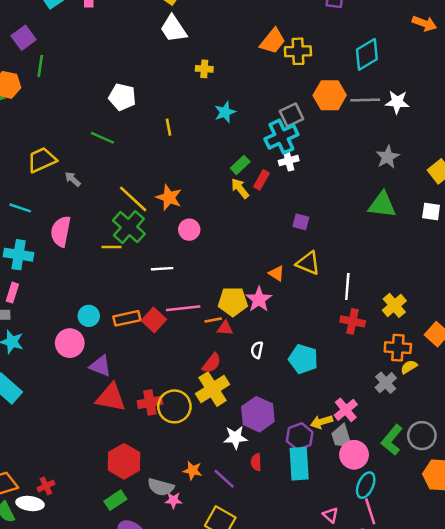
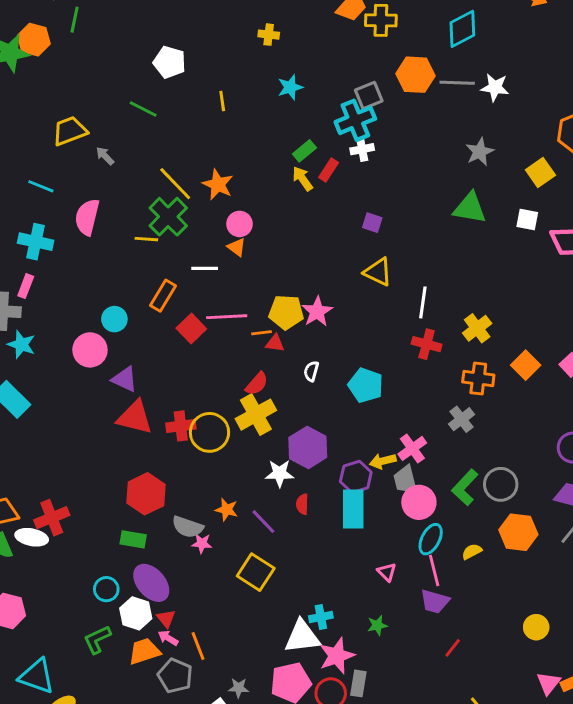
orange triangle: (277, 273) -> (237, 247), moved
orange rectangle: (127, 318) -> (163, 296), moved, turned -50
yellow semicircle: (409, 367) -> (472, 552), moved
red cross: (46, 486) -> (52, 518), size x1.6
green rectangle: (115, 500) -> (133, 539), turned 40

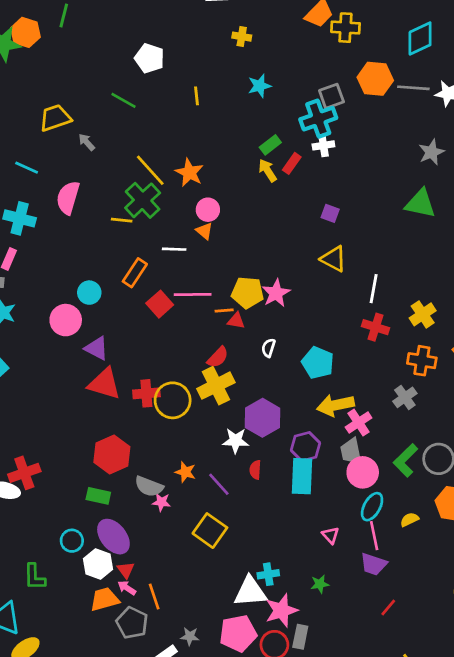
yellow arrow: (383, 461) -> (335, 405), moved, size x1.5
green L-shape: (97, 640) -> (35, 577), moved, turned -68

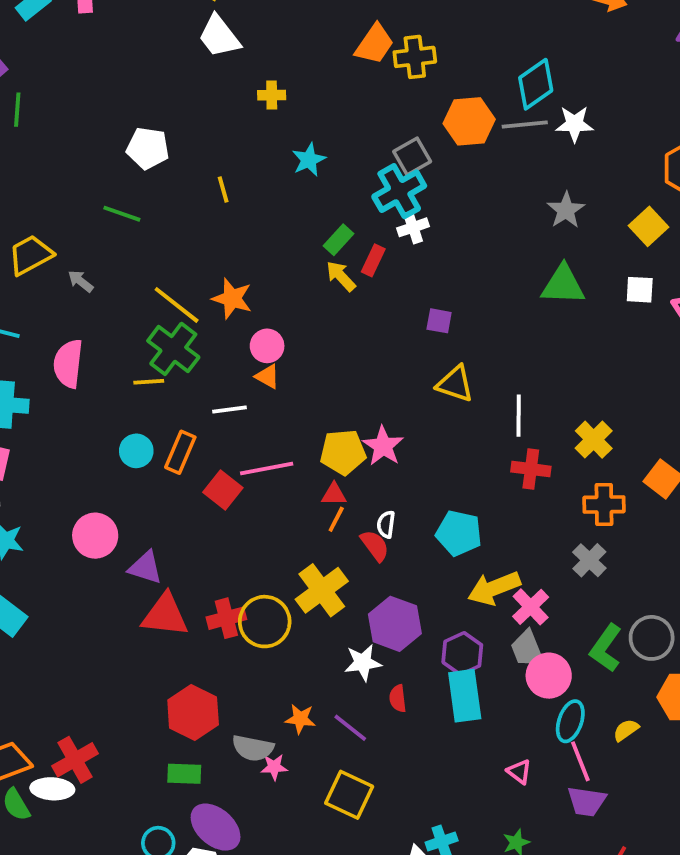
cyan diamond: (420, 38) -> (536, 84), moved
cyan circle: (89, 293) -> (136, 451), moved
orange line: (224, 311) -> (336, 519), moved, turned -48
red semicircle: (218, 357) -> (375, 546), moved, turned -70

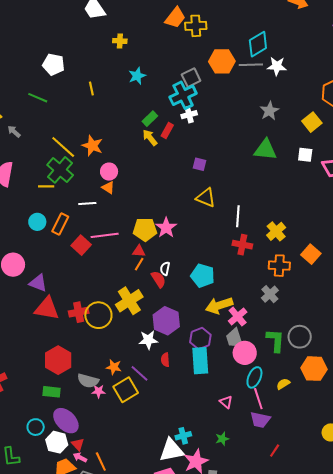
green L-shape: (606, 648) -> (275, 340), turned 145
yellow square: (349, 795) -> (126, 390), moved, turned 30

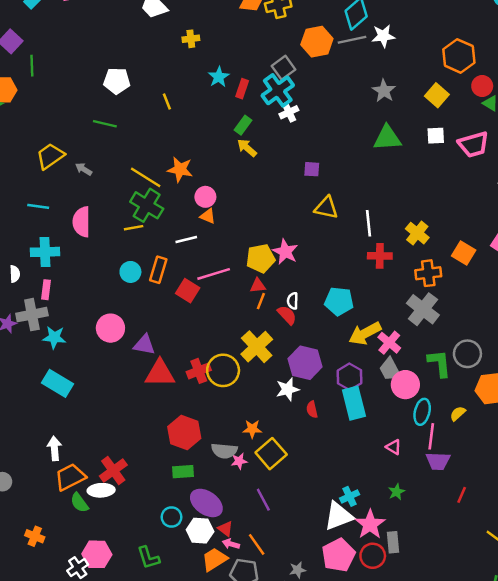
red rectangle: (167, 131) -> (242, 89), moved
gray cross: (270, 294) -> (423, 309), size x1.5
purple line: (139, 373) -> (263, 500), moved, turned 30
pink line: (258, 399) -> (431, 436), turned 35

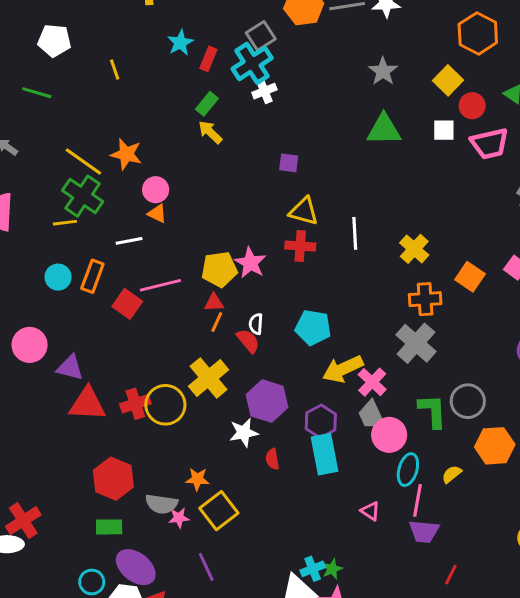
red circle: (482, 86) -> (472, 106), moved
red cross: (380, 256) -> (300, 246), moved
green star: (397, 492) -> (332, 569), moved

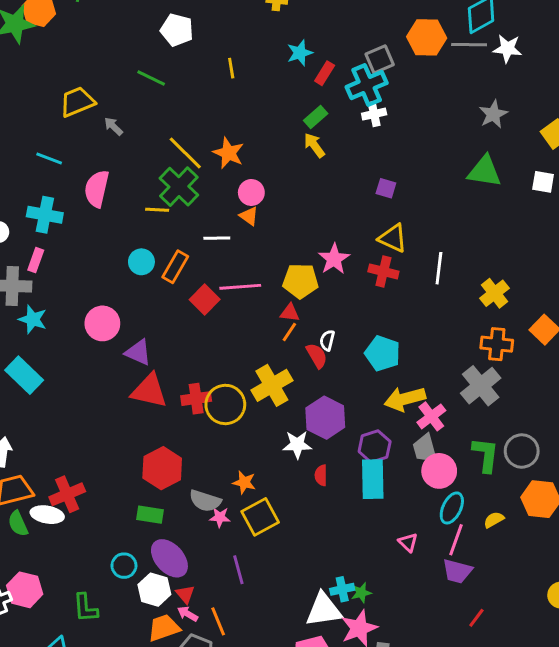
pink star: (250, 263) -> (334, 259), moved

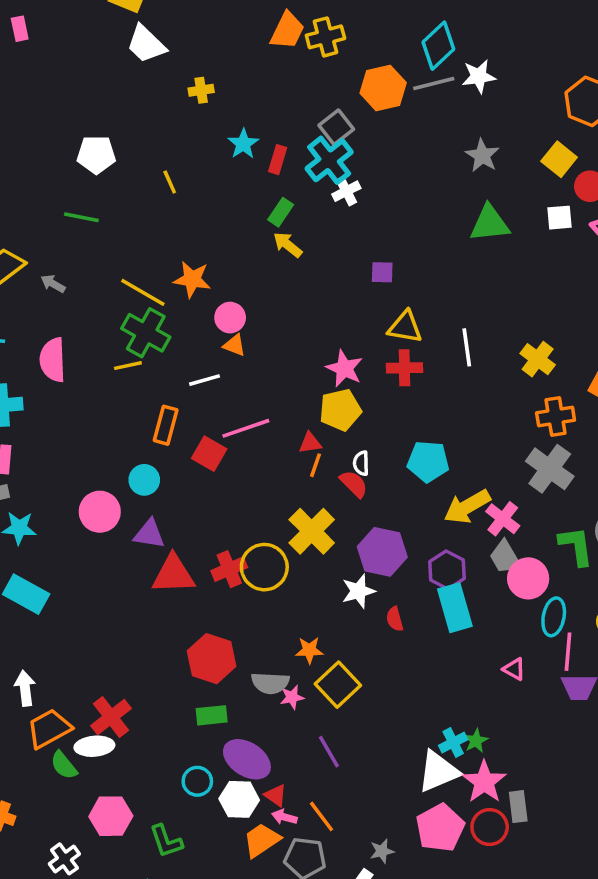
cyan circle: (141, 262) -> (144, 480), moved
yellow pentagon: (300, 281) -> (340, 410), moved
pink hexagon: (25, 590) -> (111, 816), moved

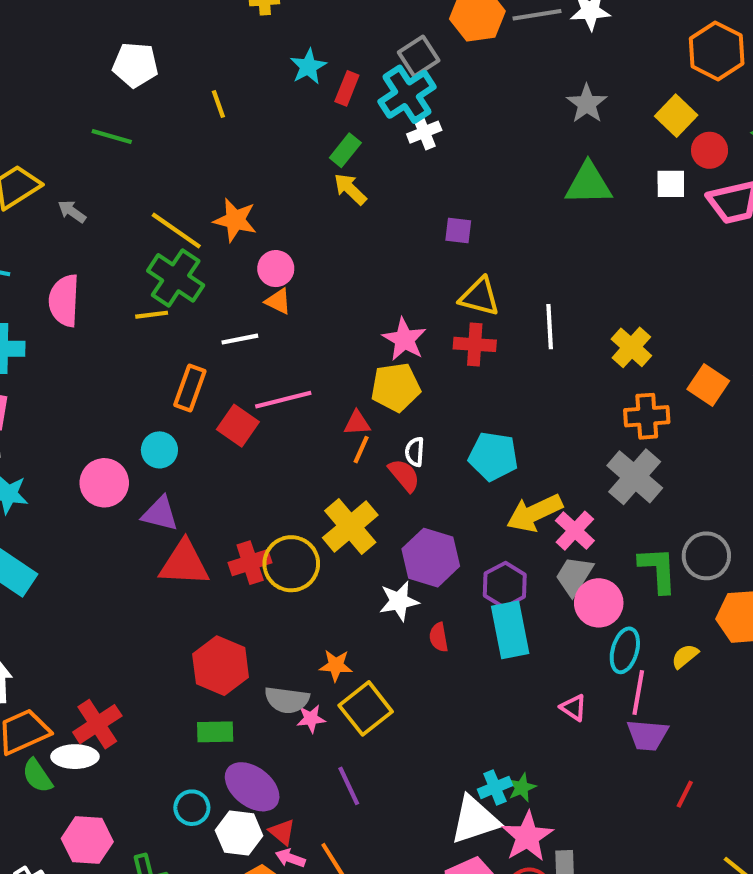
gray trapezoid: (505, 557) -> (574, 576), turned 57

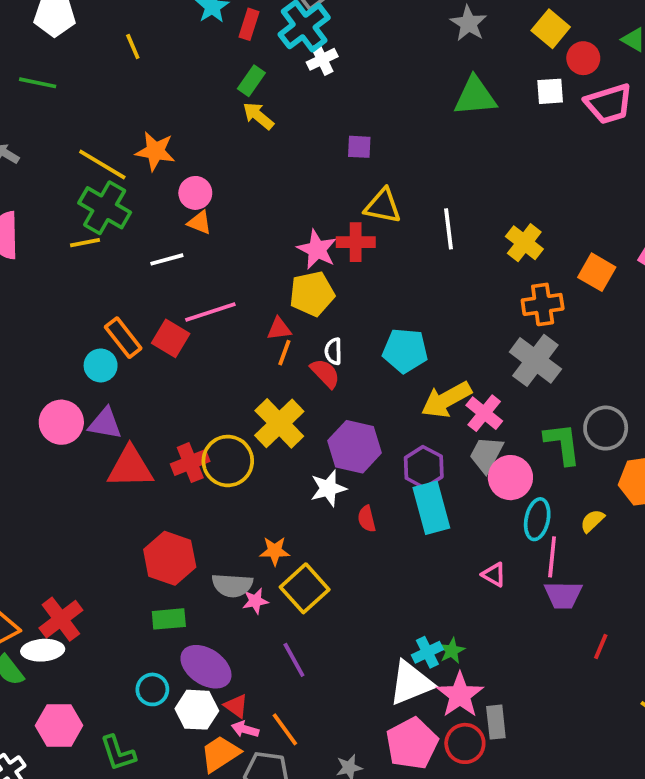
red cross: (475, 344) -> (356, 242), moved
orange rectangle: (190, 388) -> (123, 338), moved, turned -54
pink circle: (104, 483) -> (61, 422), moved

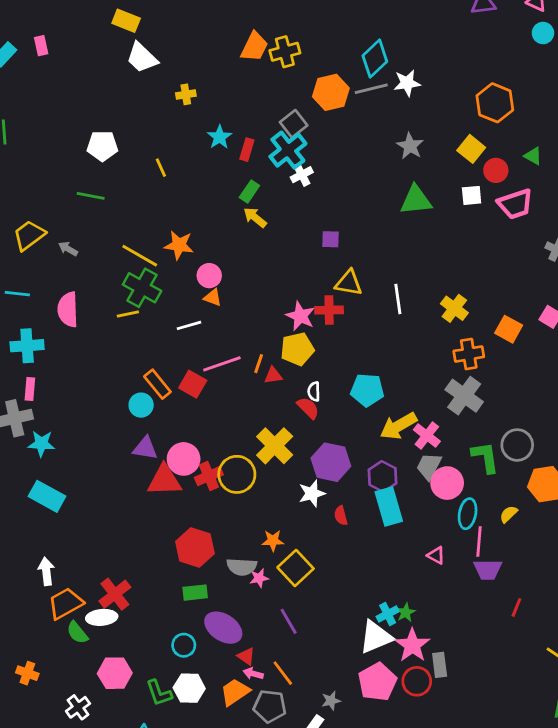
orange line: (284, 353) -> (259, 364), moved
pink circle: (61, 422) -> (184, 459), moved
white hexagon: (197, 710) -> (189, 688), moved

